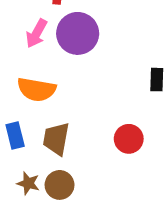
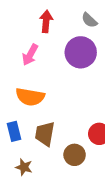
purple circle: (78, 33) -> (81, 52), moved
brown circle: (60, 185) -> (75, 155), moved

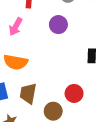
purple circle: (81, 52) -> (58, 25), size x0.7

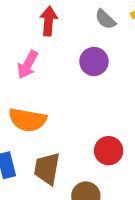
red circle: (74, 93) -> (109, 151), moved

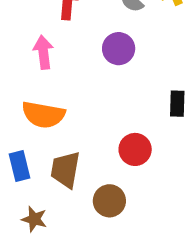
pink arrow: (28, 65) -> (43, 52), turned 144

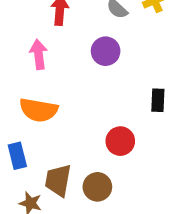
brown trapezoid: (65, 170) -> (58, 180), moved

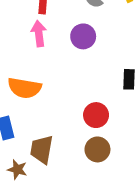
pink arrow: (39, 54) -> (39, 34), moved
brown circle: (97, 187) -> (97, 149), moved

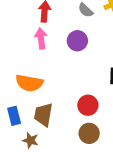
brown trapezoid: (42, 149) -> (43, 115), moved
brown star: (17, 169) -> (30, 140), moved

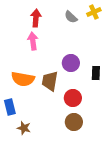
purple circle: (77, 41) -> (71, 63), moved
brown trapezoid: (43, 115) -> (50, 81), moved

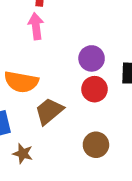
brown trapezoid: (50, 81) -> (49, 111), moved, turned 40
red circle: (73, 98) -> (94, 89), moved

